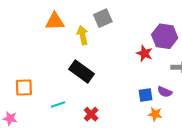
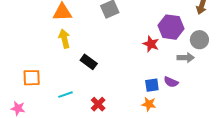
yellow arrow: (83, 35) -> (64, 39), moved
black rectangle: (81, 71) -> (89, 62), size x0.7
orange star: (155, 114) -> (149, 104), moved

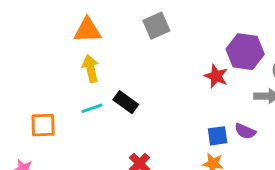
cyan line: (65, 95) -> (92, 108), moved

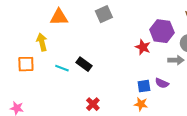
yellow arrow: (91, 68) -> (42, 42), moved
cyan line: (92, 108) -> (62, 68), turned 40
orange square: (43, 125) -> (26, 64), moved

